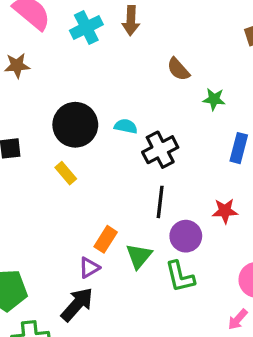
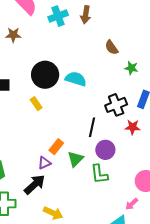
cyan semicircle: (126, 126) -> (76, 79), size x1.5
black cross: (160, 150) -> (116, 105), moved
red star: (225, 211) -> (133, 127), moved

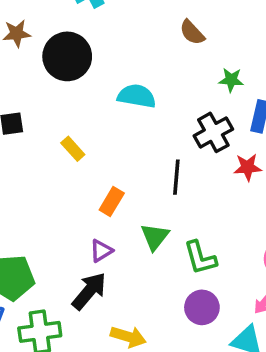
green star: (131, 68) -> (231, 80), moved
black circle: (45, 75) -> (67, 56), moved
orange rectangle: (56, 147) -> (112, 201), moved
purple circle: (105, 150) -> (202, 307), moved

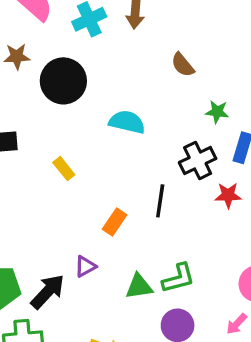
orange rectangle: (112, 201) -> (115, 222), moved
green triangle: (155, 237) -> (139, 286), moved, turned 40
green L-shape: (200, 258) -> (178, 278), turned -93
black arrow: (89, 291) -> (48, 292), moved

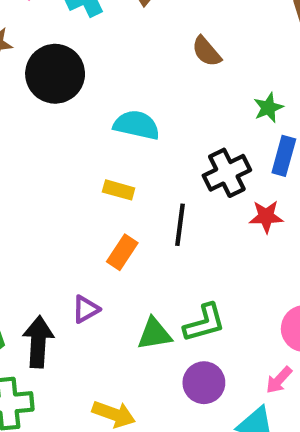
green star: (217, 112) -> (268, 108), moved, turned -30
yellow rectangle: (64, 169) -> (119, 190), moved, turned -35
black arrow: (48, 292) -> (38, 342), turned -39

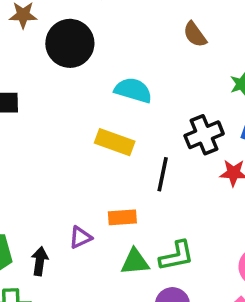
yellow rectangle: (119, 190) -> (115, 142), size x1.5
orange rectangle: (122, 252) -> (122, 217), moved, turned 48
black arrow: (38, 342) -> (40, 261), size x0.7

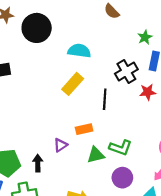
yellow rectangle: (115, 142) -> (73, 84), turned -60
green L-shape: (176, 256) -> (120, 148), turned 40

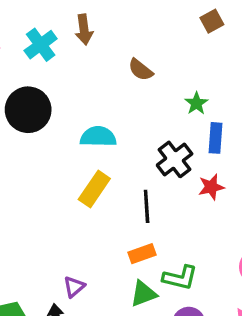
orange rectangle: (84, 129) -> (142, 254), moved
purple triangle: (60, 145) -> (74, 287), moved

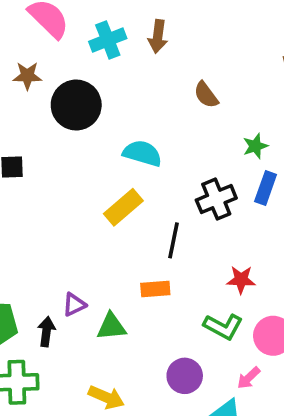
red star: (211, 187) -> (241, 280), moved
green L-shape: (180, 278) -> (223, 327), moved
green triangle: (143, 294) -> (111, 327), moved

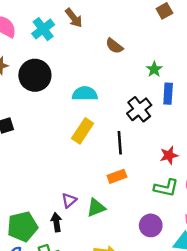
brown arrow: (158, 36) -> (74, 18), turned -30

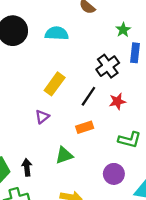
cyan semicircle: (85, 94) -> (57, 33), moved
black line: (120, 143) -> (88, 96), turned 36
red star: (169, 155) -> (117, 101), moved
purple triangle: (69, 200) -> (42, 117), moved

